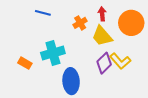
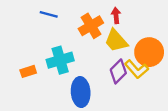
orange cross: (80, 23) -> (91, 26), size x1.5
orange circle: (131, 23) -> (149, 52), moved
orange rectangle: (25, 63) -> (28, 71), turned -48

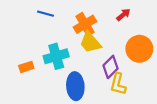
red arrow: (116, 16) -> (123, 15), moved, turned 56
yellow trapezoid: (116, 41) -> (90, 42), moved
yellow L-shape: (137, 69) -> (118, 84), moved, turned 55

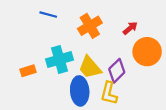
red arrow: (123, 15) -> (130, 28), moved
yellow trapezoid: (90, 42) -> (90, 67), moved
yellow L-shape: (118, 84) -> (109, 93), moved

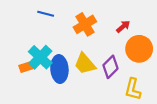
cyan cross: (59, 59) -> (40, 57), moved, turned -30
blue ellipse: (80, 91) -> (59, 69), moved
yellow L-shape: (109, 93) -> (133, 89), moved

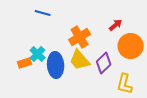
orange cross: (85, 24) -> (80, 37), moved
cyan cross: (40, 57) -> (38, 54), size x0.7

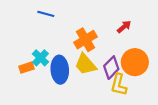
orange circle: (131, 46) -> (135, 62), moved
yellow L-shape: (125, 84) -> (119, 85), moved

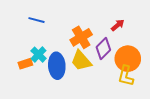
blue line: (46, 14) -> (37, 20), moved
purple diamond: (111, 68) -> (103, 48), moved
yellow L-shape: (119, 85) -> (126, 76), moved

